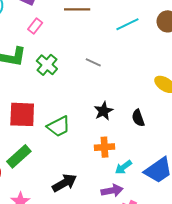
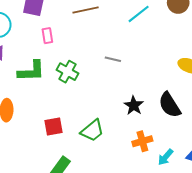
pink rectangle: (35, 26) -> (47, 36), turned -35
red square: (22, 114) -> (53, 126), size x0.7
black semicircle: (138, 118) -> (170, 105), size x1.5

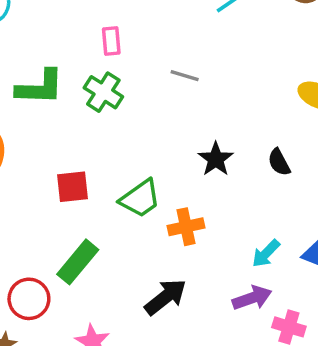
pink rectangle: (47, 36) -> (111, 41), moved
black semicircle: (170, 105) -> (279, 162), size x0.6
orange cross: (142, 141) -> (186, 227), moved

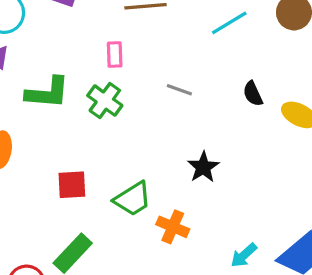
black semicircle: (279, 162) -> (253, 94), moved
orange cross: (186, 227) -> (173, 227), turned 32

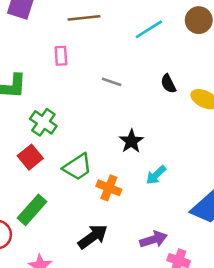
green cross: (105, 101) -> (43, 122), moved
red square: (72, 185) -> (30, 157), turned -35
cyan arrow: (244, 255) -> (156, 175), moved

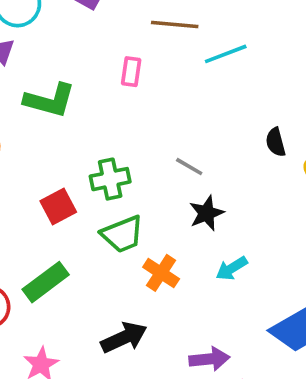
cyan line: (149, 29) -> (226, 54), moved
gray line: (112, 82) -> (189, 167), moved
green cross: (43, 122) -> (110, 179), moved, turned 32

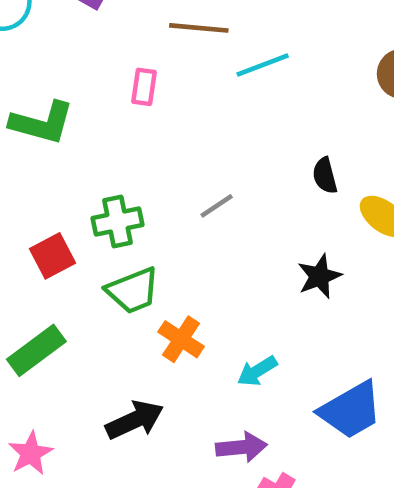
gray line: (189, 167) -> (217, 206), turned -64
black star: (206, 213) -> (319, 276), moved
cyan arrow: (232, 268) -> (257, 371), moved

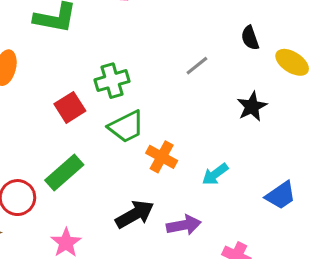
gray line: (217, 206) -> (197, 66), moved
blue trapezoid: (351, 410) -> (281, 195), size x0.7
purple arrow: (241, 447) -> (184, 225), moved

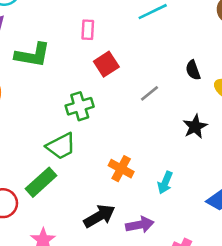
red square: (70, 107) -> (106, 64), moved
green trapezoid: (126, 127) -> (61, 146), moved
cyan arrow: (215, 174) -> (165, 183), turned -30

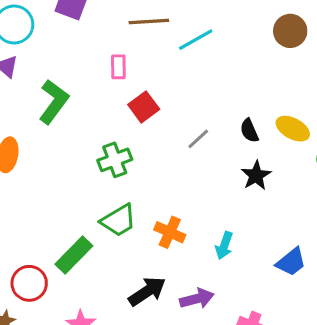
green L-shape: (33, 55) -> (54, 102), turned -60
black semicircle: (193, 70) -> (249, 131), moved
green trapezoid: (61, 146) -> (118, 220), moved

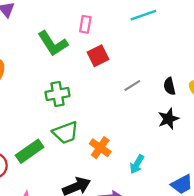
green L-shape: (54, 102) -> (53, 43), moved, turned 100
green cross: (115, 160) -> (58, 94), moved

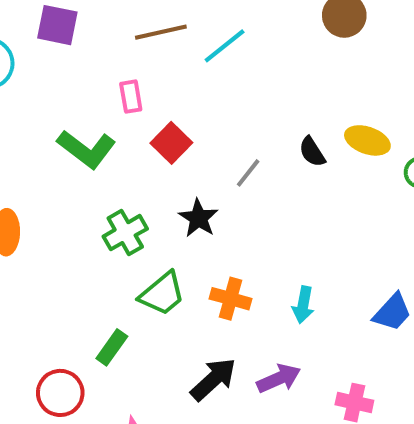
black star: (168, 119) -> (198, 218), moved
green rectangle: (30, 151) -> (112, 347), size x0.7

